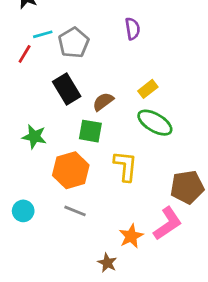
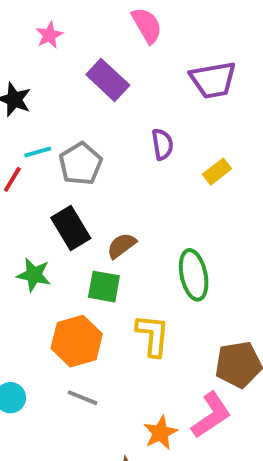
yellow rectangle: (148, 89) -> (217, 172), moved
green ellipse: (155, 123) -> (194, 275), turned 48
green star: (34, 137) -> (34, 275), moved

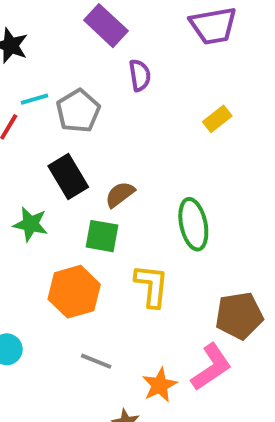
purple semicircle: (162, 144) -> (140, 75), moved
gray line: (82, 398) -> (96, 361), moved

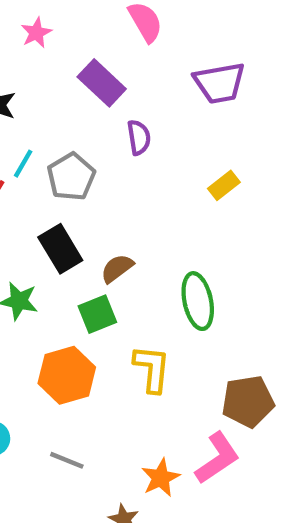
cyan line: (34, 99) -> (23, 164), turned -44
green square: (102, 236) -> (97, 314), turned -32
gray line: (96, 361) -> (67, 460), moved

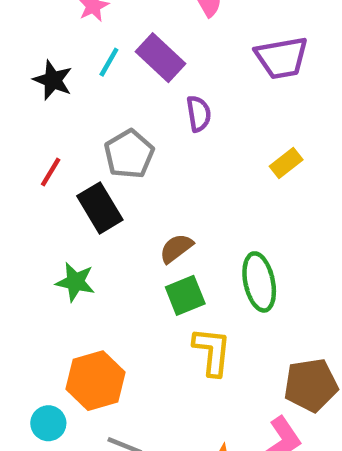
cyan line: (23, 164) -> (109, 62), moved
black rectangle: (60, 249) -> (100, 208), moved
green square: (97, 314) -> (185, 295), moved
orange hexagon: (67, 375) -> (95, 381), moved

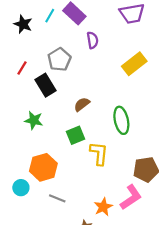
yellow rectangle: (286, 163) -> (134, 64), size x1.6
green square: (185, 295) -> (75, 135), moved

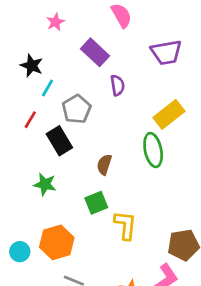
cyan line: (50, 16) -> (48, 88), moved
brown semicircle: (82, 104) -> (104, 165), turned -35
green ellipse: (121, 120) -> (153, 150), moved
cyan circle: (21, 188) -> (20, 252), moved

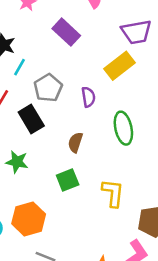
purple semicircle: (117, 85) -> (88, 97), moved
yellow rectangle: (169, 114) -> (119, 66), moved
yellow L-shape: (125, 225) -> (113, 193), moved

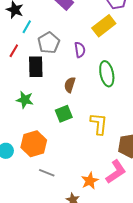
black rectangle: (31, 119) -> (36, 67), turned 30

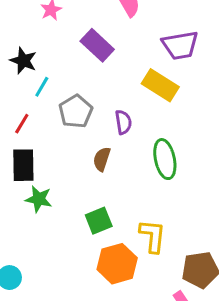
yellow rectangle: (104, 26) -> (160, 85), turned 70
black rectangle: (36, 67) -> (23, 165), moved
brown semicircle: (70, 85) -> (102, 159), moved
orange hexagon: (34, 144) -> (117, 264), moved

